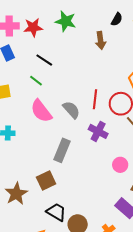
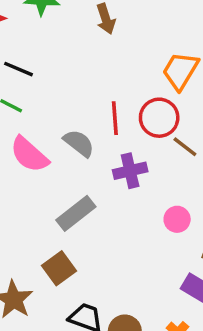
purple cross: (98, 131) -> (130, 171), turned -30
gray rectangle: (62, 150) -> (76, 213), turned 40

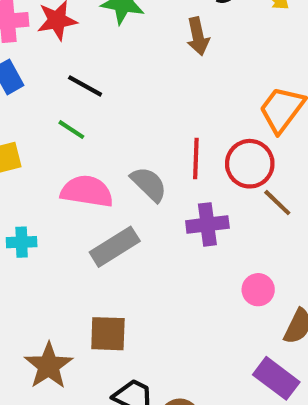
pink semicircle: (29, 155) -> (87, 191), turned 141
gray rectangle: (76, 213) -> (115, 247), moved
brown square: (59, 268) -> (108, 334), turned 32

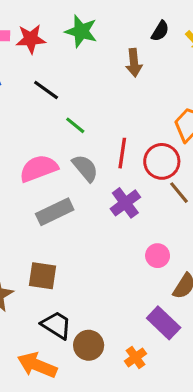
green line: (71, 130) -> (75, 125), moved
pink semicircle: (87, 191) -> (39, 168), turned -36
purple cross: (207, 224) -> (125, 203), turned -36

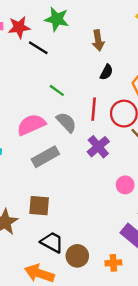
black semicircle: (160, 31) -> (106, 72), moved
black line: (46, 90) -> (38, 48), moved
orange cross: (136, 357) -> (113, 263), turned 35

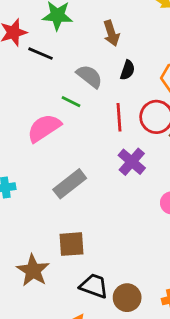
gray semicircle: (66, 122) -> (89, 76), moved
pink semicircle: (31, 125) -> (44, 128), moved

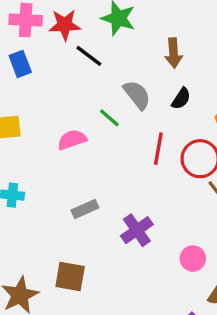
pink semicircle: (44, 128) -> (72, 140), size x0.7
purple cross: (132, 162) -> (137, 230), moved
gray rectangle: (70, 184) -> (85, 209), size x0.7

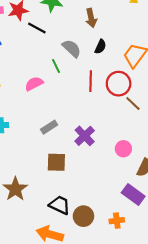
green line: (109, 118) -> (56, 66), turned 32
brown square: (70, 276) -> (56, 162), moved

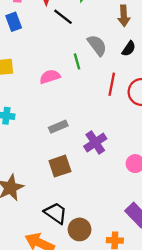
brown square: (56, 162) -> (60, 166), turned -30

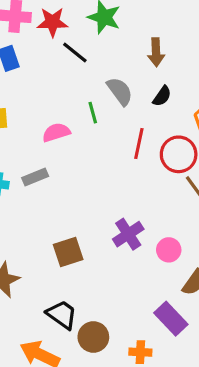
gray rectangle: (58, 127) -> (35, 177), moved
purple cross: (95, 143) -> (128, 234), moved

